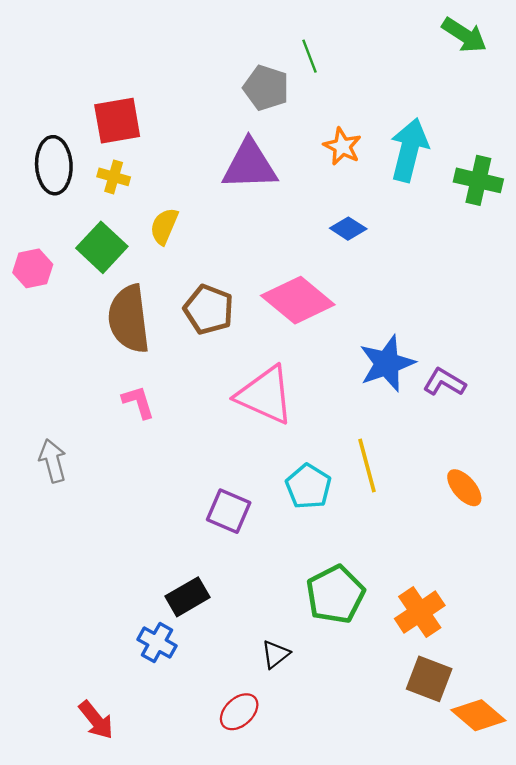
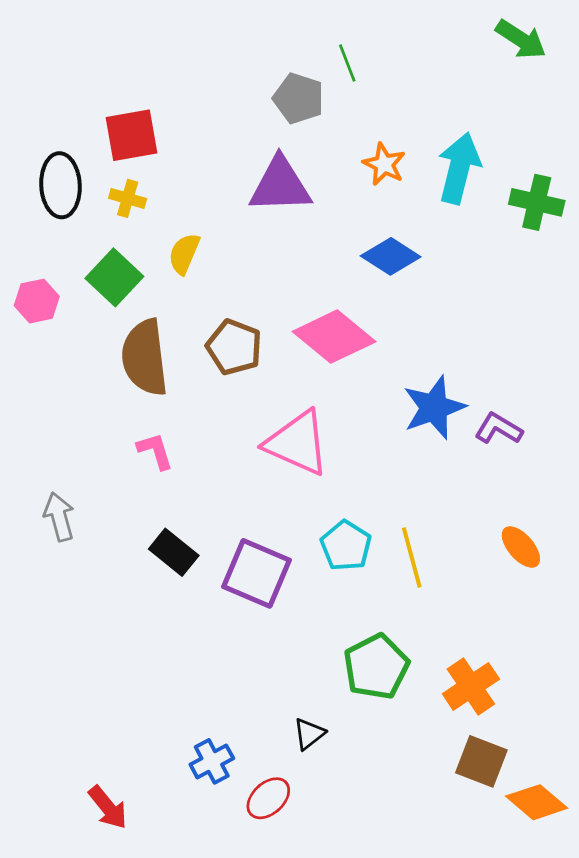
blue diamond: (348, 229) -> (391, 256), size x1.4
yellow line: (367, 465) -> (412, 558), moved
purple square: (229, 511) -> (256, 573), size x1.4
black rectangle: (188, 597) -> (174, 552), moved, turned 69
blue cross: (157, 643) -> (212, 761), moved, turned 33

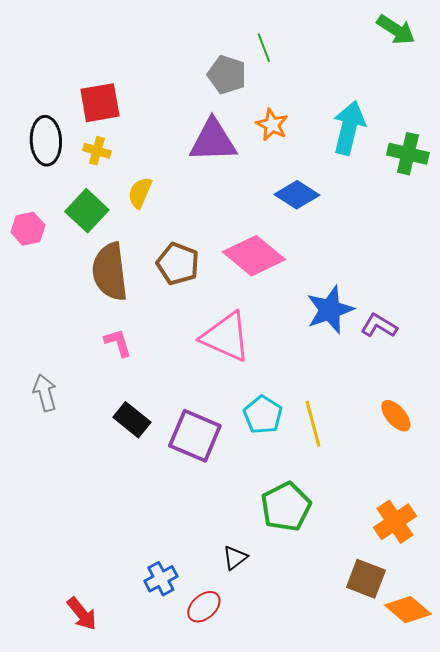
orange star: (384, 164) -> (272, 125), moved
orange cross: (471, 686) -> (395, 522), moved

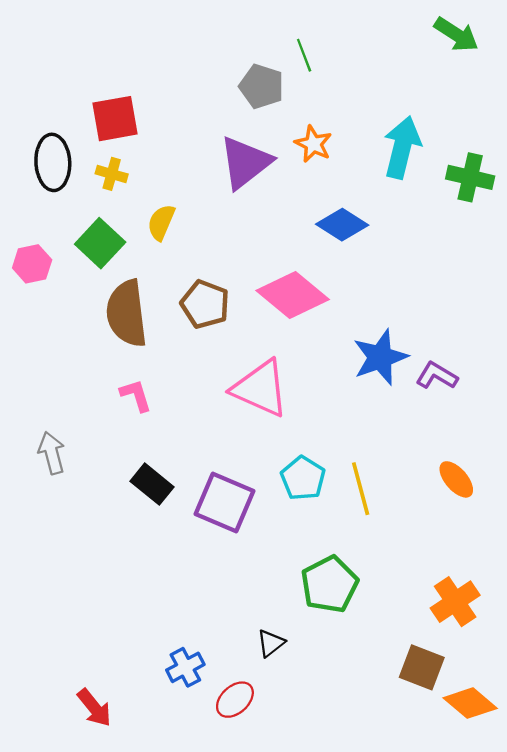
purple triangle: (213, 141) -> (245, 162), turned -36

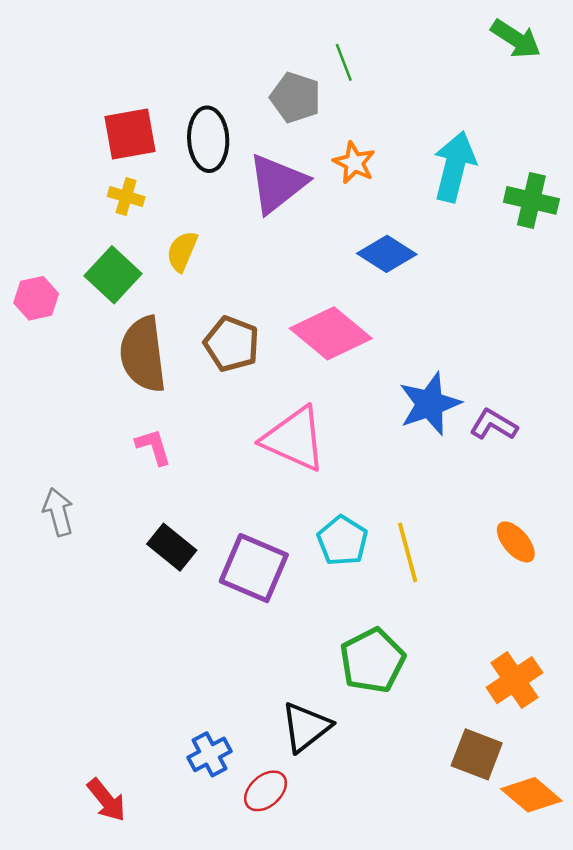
black ellipse: (53, 162) -> (208, 139), moved
black triangle: (271, 643) -> (306, 727), size x1.6

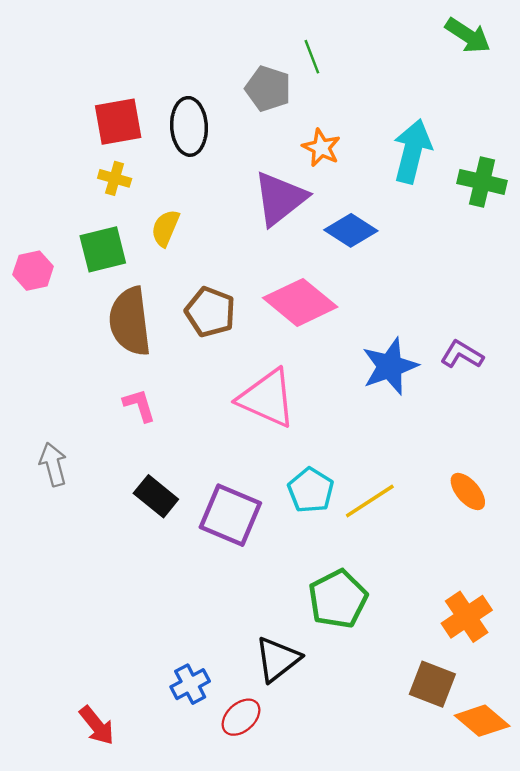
purple triangle: (277, 184) -> (280, 198), moved
green square: (113, 275) -> (103, 249), turned 33
purple L-shape: (494, 425) -> (462, 354), moved
yellow line: (408, 552) -> (370, 501), turned 72

